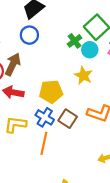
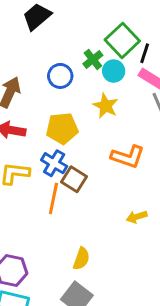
blue circle: (29, 35) -> (60, 76), moved
brown square: (68, 119) -> (74, 179), moved

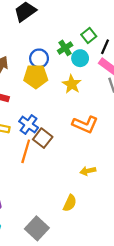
green square: (122, 40) -> (89, 35), size x0.6
yellow pentagon: (62, 128) -> (36, 76), moved
yellow semicircle: (81, 259) -> (70, 203), moved

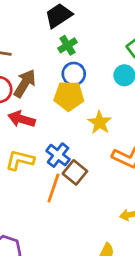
green cross: (65, 48) -> (67, 45), moved
yellow star: (72, 84) -> (100, 123), moved

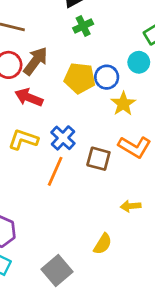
blue circle: (74, 74) -> (107, 77), moved
yellow star: (100, 123) -> (123, 104), moved
brown square: (75, 172) -> (98, 159), moved, turned -30

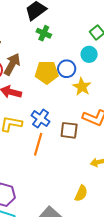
green cross: (83, 26) -> (44, 33), turned -32

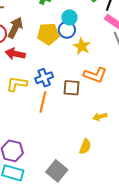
cyan circle: (89, 54) -> (69, 17), moved
blue cross: (41, 119) -> (44, 78), turned 36

